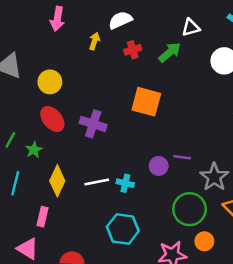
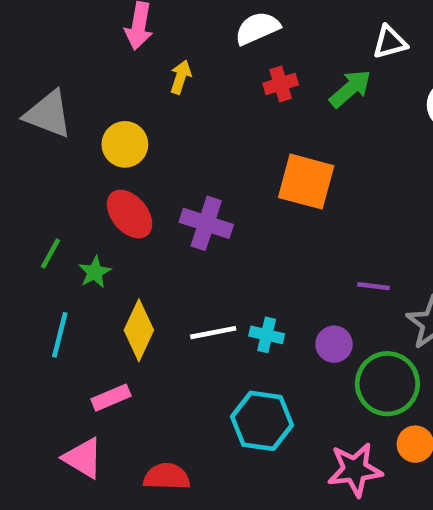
yellow arrow: (94, 41) -> (181, 77), moved
purple circle: (159, 166) -> (334, 344), moved
pink rectangle: (42, 217) -> (111, 398), turned 54

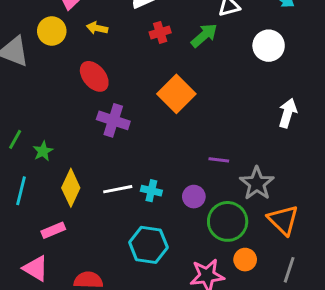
yellow arrow: (181, 77) -> (97, 28), turned -96
yellow circle: (125, 144) -> (52, 31), moved
orange square: (306, 182) -> (176, 94), turned 30
red ellipse: (130, 214) -> (94, 76), moved

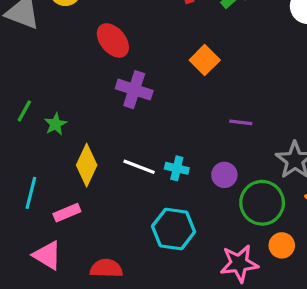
orange square: (176, 94) -> (205, 60), size x0.7
purple line: (219, 160) -> (241, 122), moved
white line: (118, 189) -> (139, 167), turned 32
cyan line: (21, 191) -> (31, 193), moved

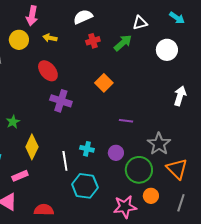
white line: (139, 167) -> (65, 161), moved, turned 60

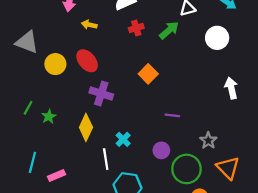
yellow circle: (19, 40) -> (55, 64), moved
white arrow: (180, 96) -> (231, 88), turned -30
gray star: (159, 144) -> (208, 141), size x0.7
yellow diamond: (32, 147) -> (86, 127), moved
cyan cross: (87, 149) -> (123, 139), moved, turned 32

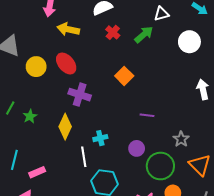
yellow arrow: (89, 25) -> (68, 29), size x1.5
red cross: (136, 28) -> (113, 32), turned -32
cyan cross: (123, 139) -> (100, 138), turned 32

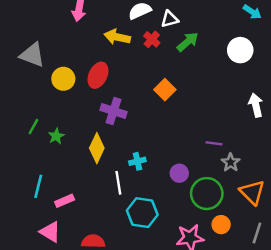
white triangle: (161, 14) -> (170, 19), moved
yellow arrow: (68, 29) -> (117, 37), moved
red ellipse: (66, 63) -> (98, 75), turned 65
purple line: (147, 115) -> (214, 143), moved

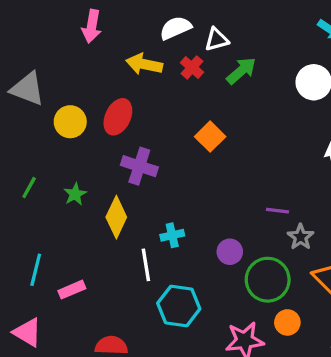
green star: (56, 136) -> (75, 194), moved
pink triangle: (50, 232) -> (27, 332), moved

